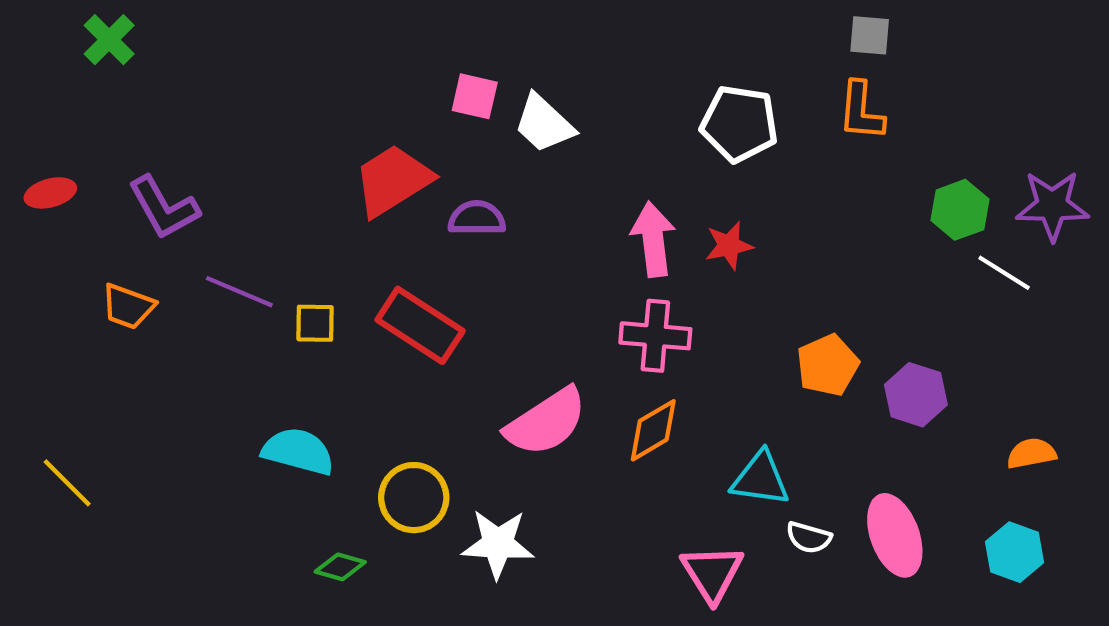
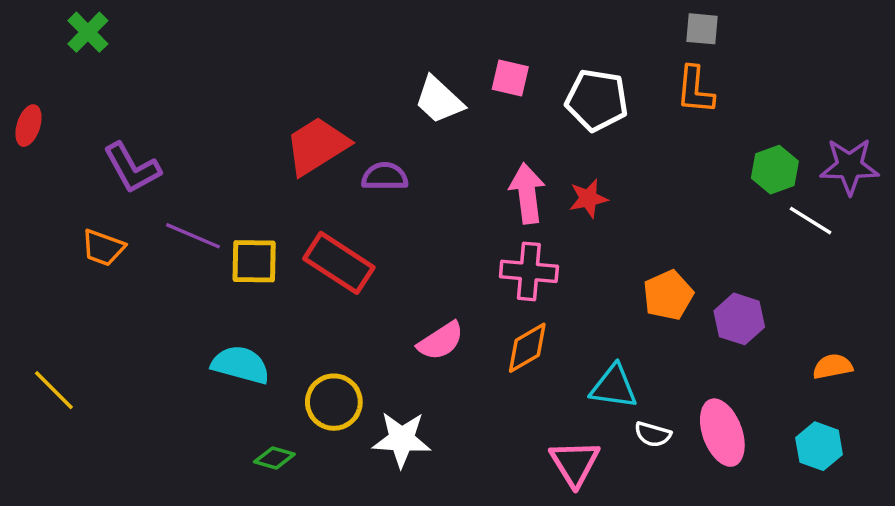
pink square: (475, 96) -> (510, 78), moved
red ellipse: (50, 193) -> (28, 126), moved, turned -57
yellow square: (315, 323) -> (254, 261), size x1.4
pink semicircle: (546, 422) -> (441, 341), size x0.7

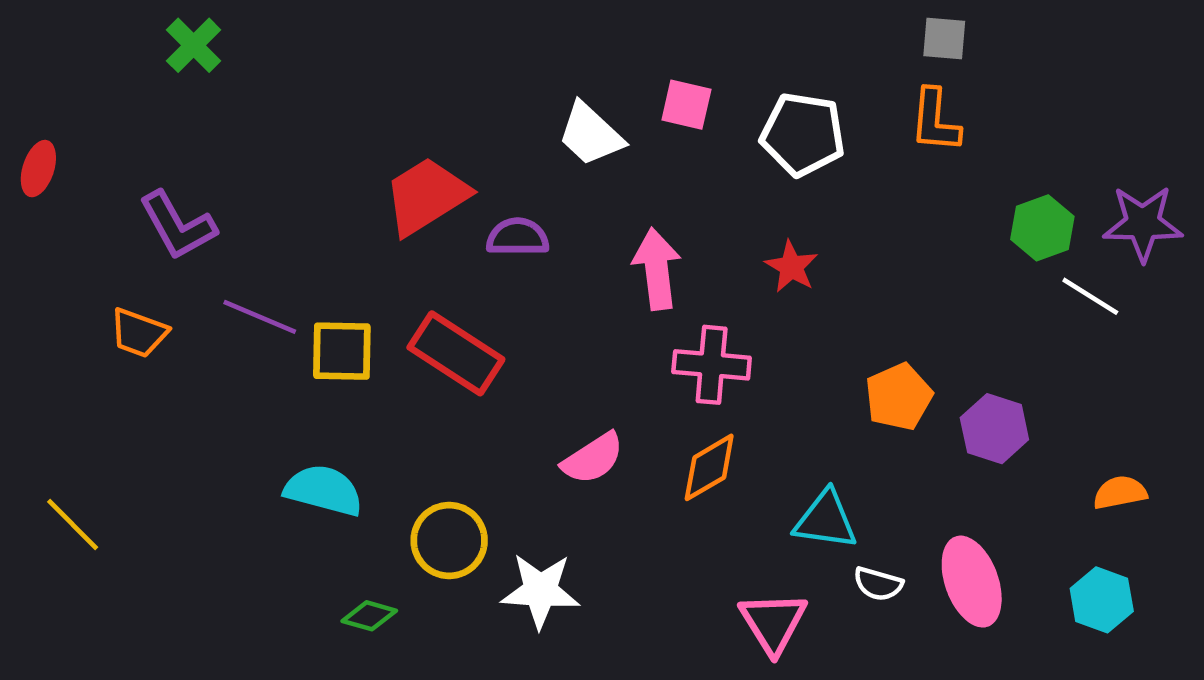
green cross: (88, 32) -> (194, 45), moved
pink arrow: (527, 193) -> (657, 269), moved
red star: (588, 198) -> (791, 267), turned -30

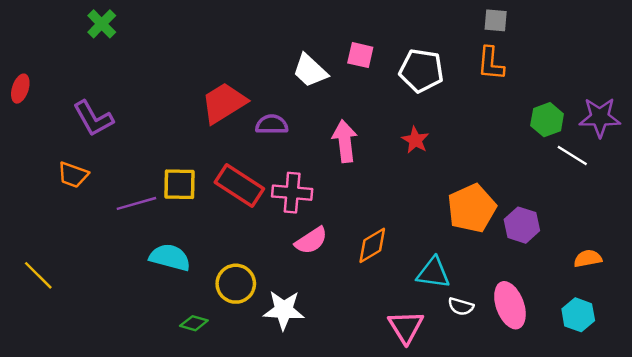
purple line: (260, 317) -> (136, 203), moved, turned -39
pink cross: (712, 365) -> (292, 193), moved
orange pentagon: (899, 397) -> (472, 208), size x1.4

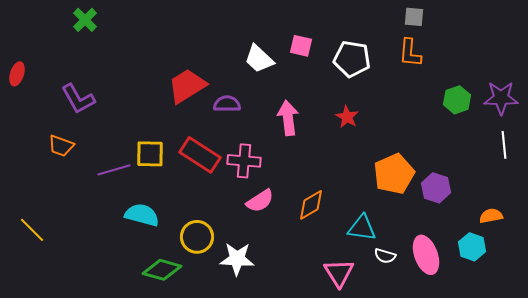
white line: (572, 156) -> (504, 145), moved, turned 52
cyan hexagon: (578, 315) -> (472, 247), moved
green diamond: (194, 323) -> (162, 270), size x1.6

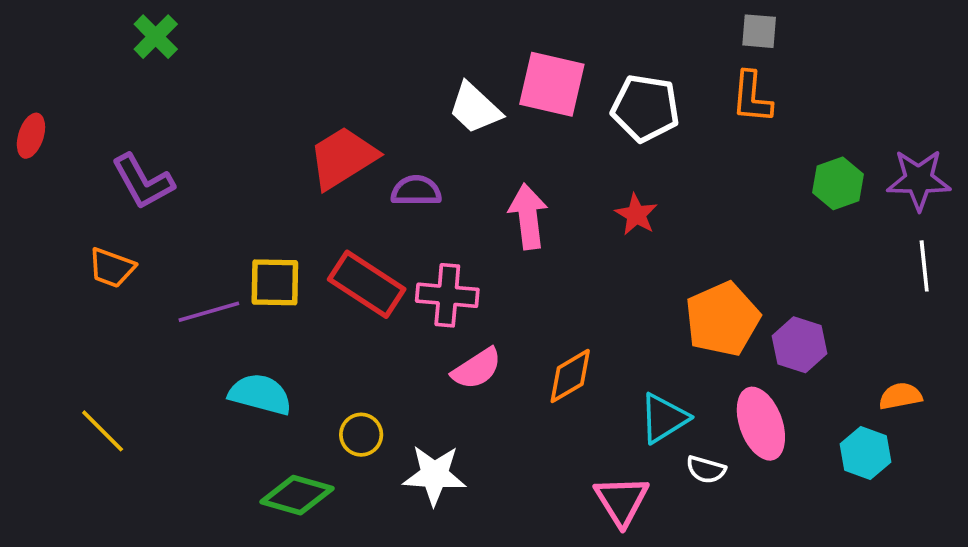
pink square: (301, 46) -> (552, 84), size x1.6
cyan triangle: (362, 228) -> (664, 418), turned -40
yellow line: (32, 230) -> (103, 431), moved
yellow circle: (197, 237) -> (361, 435), size x0.7
pink ellipse: (426, 255) -> (761, 424), moved

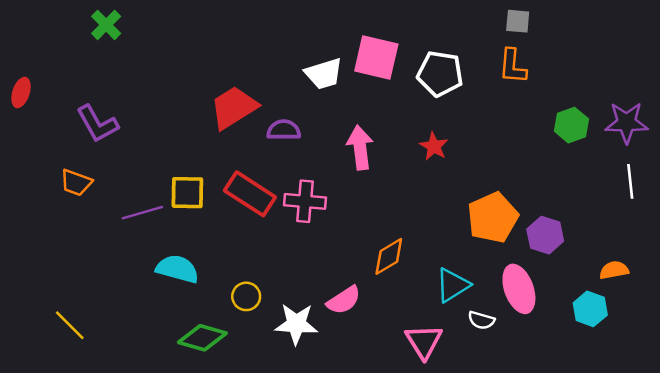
white trapezoid: (475, 108) -> (324, 74), turned -60
pink semicircle: (477, 369) -> (344, 300), moved
yellow line: (103, 431) -> (70, 325), moved

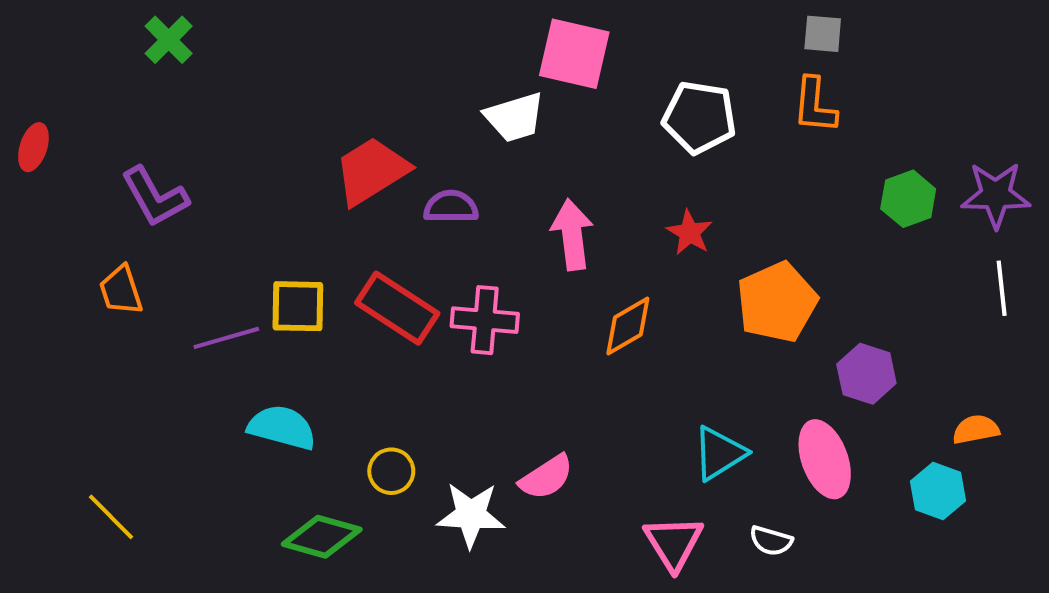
pink square: (376, 57) -> (574, 54), moved
orange trapezoid: (76, 183) -> (121, 290), turned 52
orange pentagon: (493, 218) -> (777, 302), moved
orange diamond: (389, 256) -> (628, 326), moved
white semicircle: (481, 320) -> (771, 541), moved

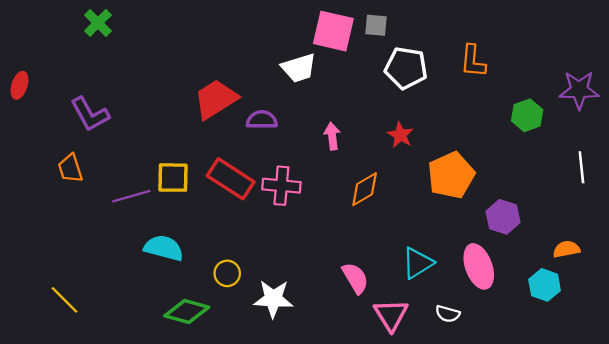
gray square: (823, 34) -> (376, 25), moved
purple star: (996, 195) -> (579, 90), moved
pink arrow: (572, 235) -> (332, 136), size x0.7
pink semicircle: (546, 477) -> (355, 278), moved, turned -88

